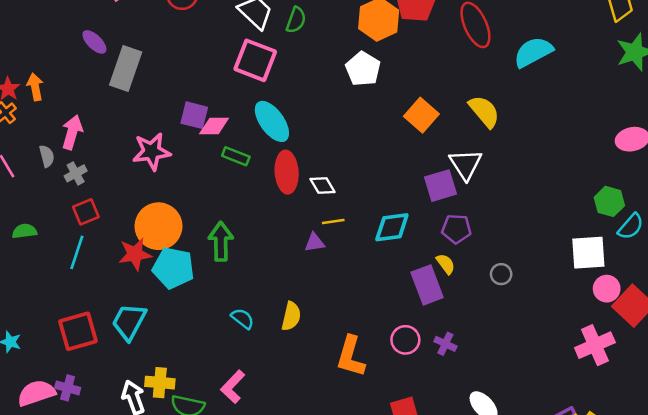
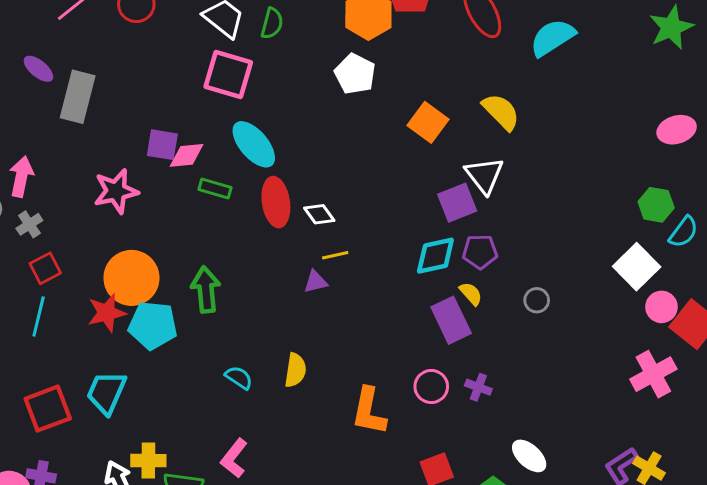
cyan diamond: (392, 227) -> (435, 256), moved
white square: (588, 253) -> (637, 267), turned -36

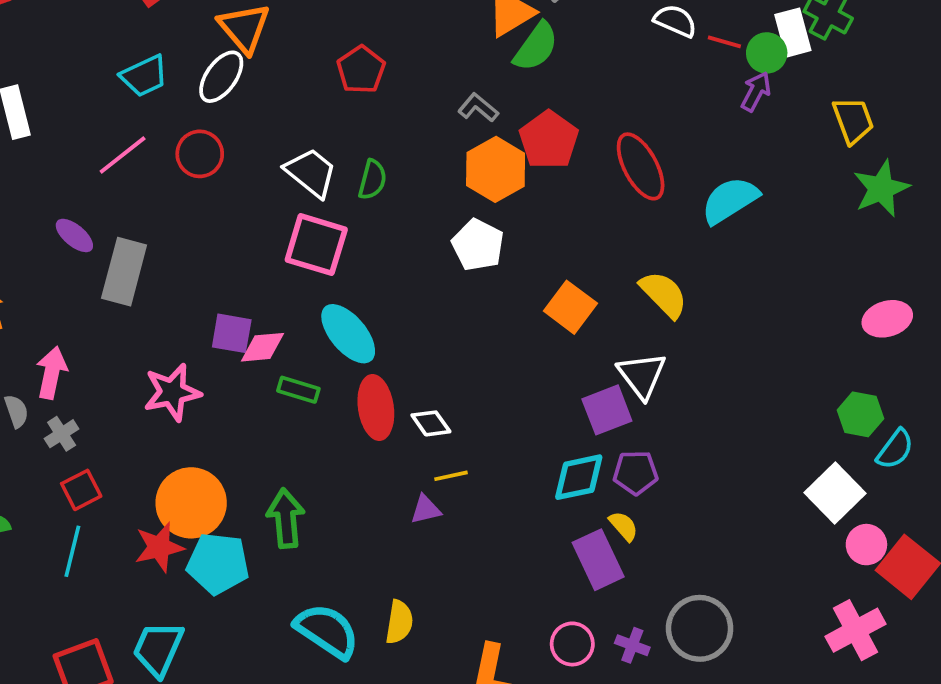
gray circle: (537, 300) -> (700, 628), moved, size x2.0
cyan semicircle: (239, 378) -> (327, 631), size x1.8

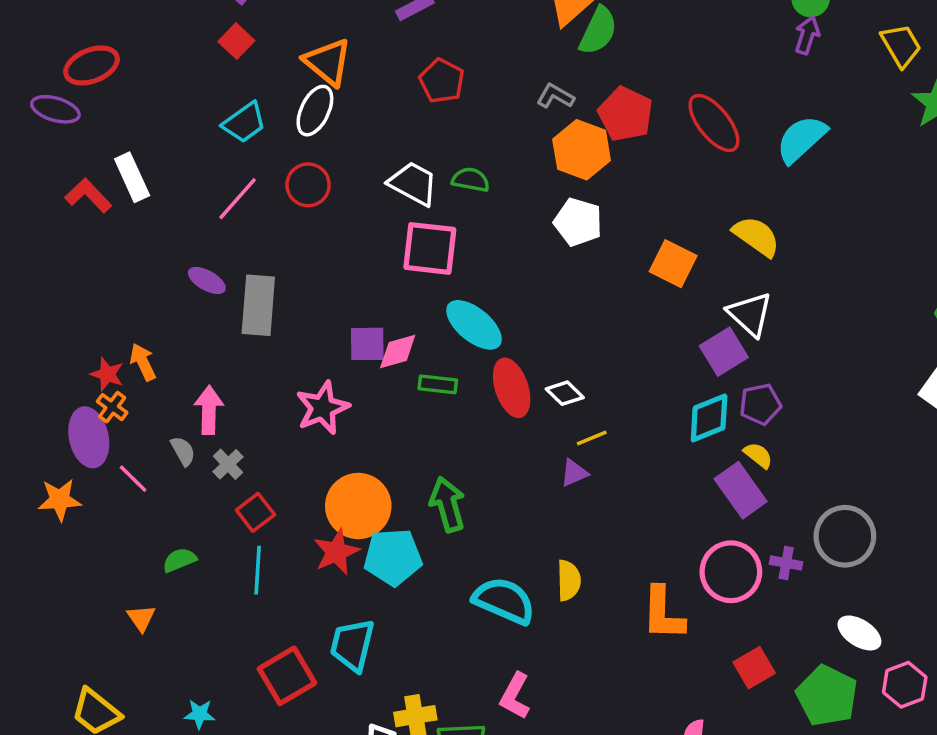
green semicircle: (372, 180) -> (471, 180), turned -84
pink circle: (572, 644) -> (731, 572), size x1.5

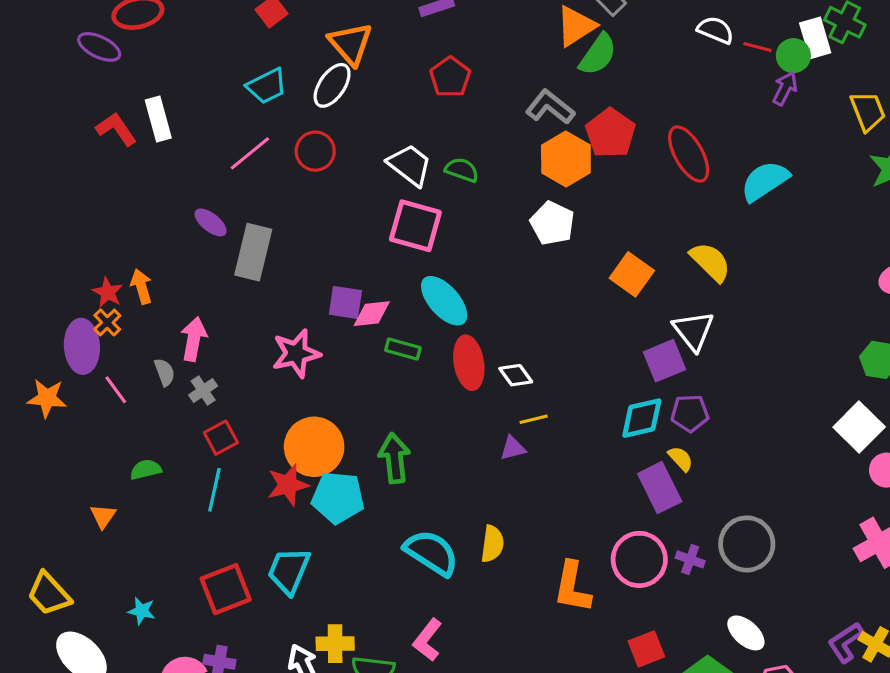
gray L-shape: (555, 96) -> (550, 107), size x1.4

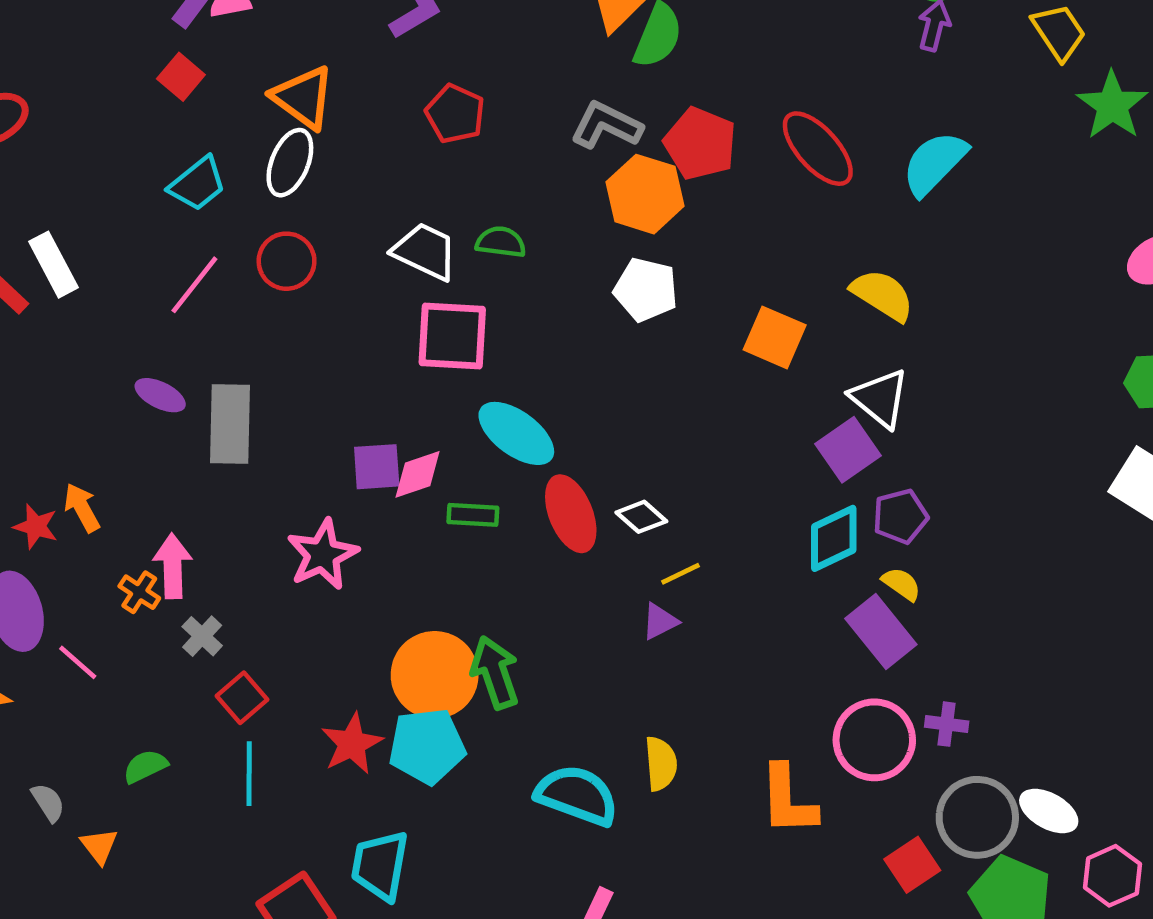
orange cross: (107, 322) -> (139, 592), moved
gray semicircle: (165, 372) -> (48, 802), moved
orange circle: (314, 447) -> (435, 675), moved
gray circle: (747, 544) -> (977, 817), moved

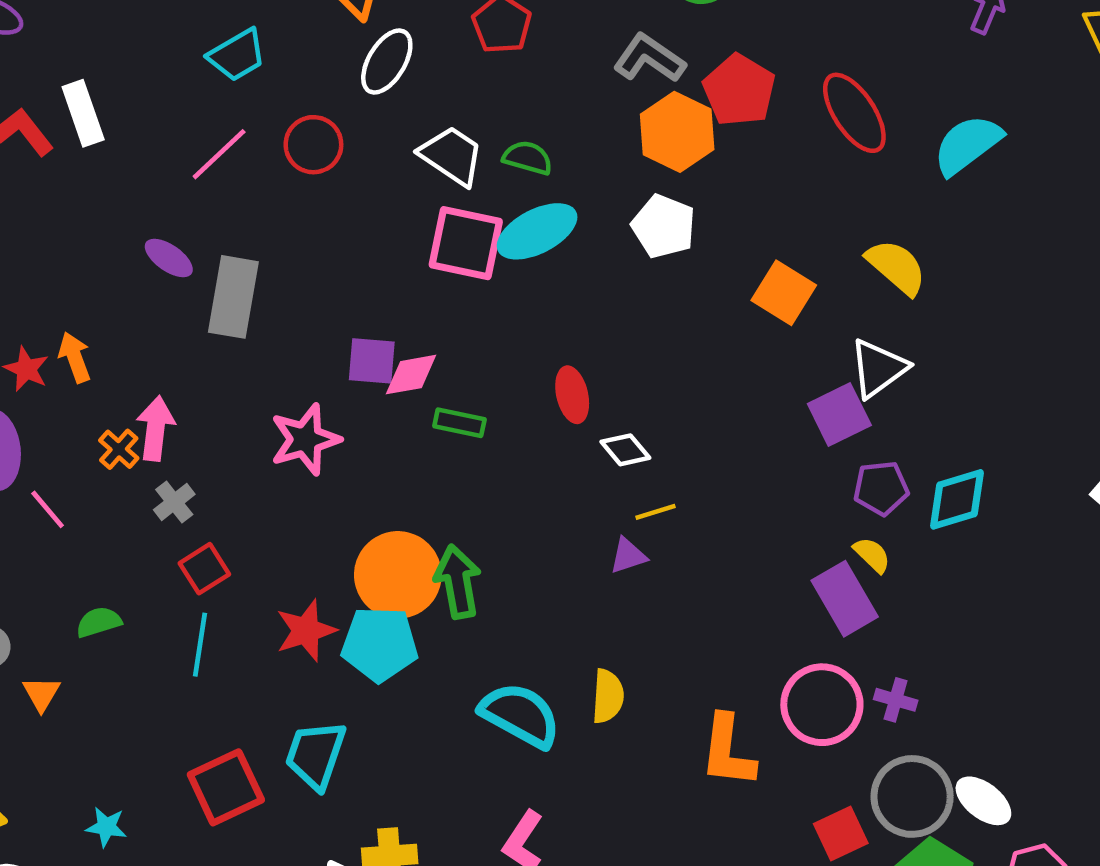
white ellipse: (290, 163) -> (387, 62), moved
white triangle: (880, 398) -> (878, 368), turned 36
cyan ellipse: (516, 433) -> (537, 231), moved, turned -72
red ellipse: (571, 514) -> (572, 395), moved, size x0.7
cyan diamond: (834, 538) -> (957, 499), moved

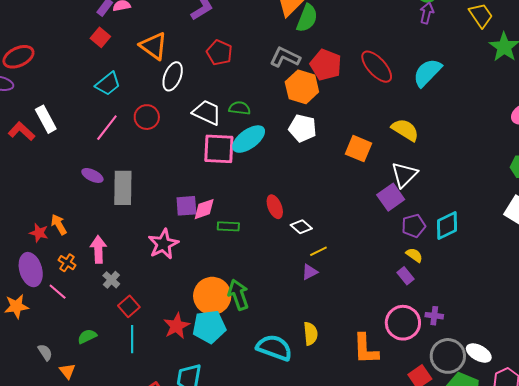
orange cross: (119, 449) -> (67, 263), moved
purple rectangle: (845, 599) -> (405, 276), size x0.6

